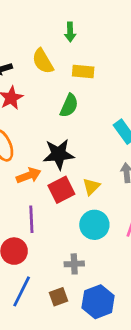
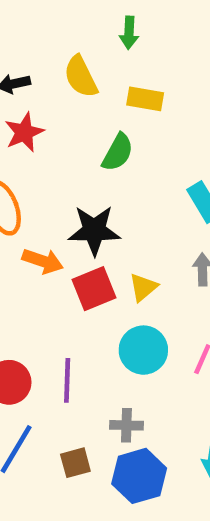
orange arrow: (29, 175) -> (43, 261), turned 35
purple line: (31, 219) -> (67, 380), moved
gray cross: (74, 264) -> (126, 425), moved

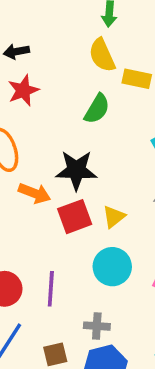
yellow semicircle: (81, 77) -> (102, 55), moved
yellow rectangle: (145, 99) -> (137, 79), moved

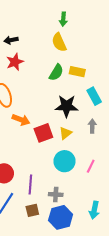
yellow rectangle: (137, 79) -> (77, 72), moved
black star: (76, 170) -> (66, 106), moved
purple line: (51, 289) -> (30, 184), moved

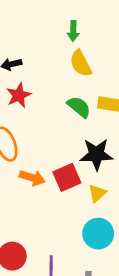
green arrow: (63, 19) -> (73, 31), moved
green semicircle: (56, 72) -> (79, 107), turned -78
red square: (43, 133) -> (67, 177), moved

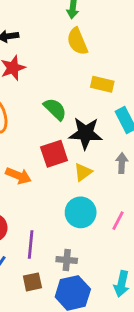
green semicircle: (79, 107) -> (55, 109), moved
orange arrow: (32, 178) -> (18, 176), moved

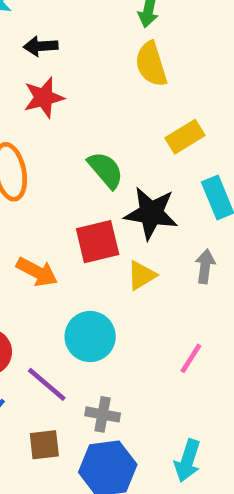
yellow rectangle: (102, 84) -> (185, 137), turned -50
cyan circle: (81, 212) -> (90, 337), moved
purple line: (31, 245) -> (47, 384), turned -60

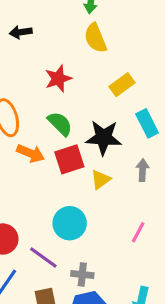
red star: (44, 98) -> (58, 79), moved
green semicircle: (106, 170) -> (60, 124), moved
orange arrow: (37, 272) -> (31, 153), moved

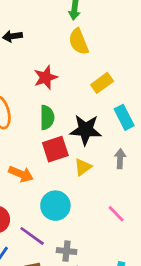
green semicircle: (60, 124) -> (47, 117), turned 45
orange arrow: (31, 153) -> (21, 174), moved
pink line: (138, 232) -> (116, 214), turned -72

